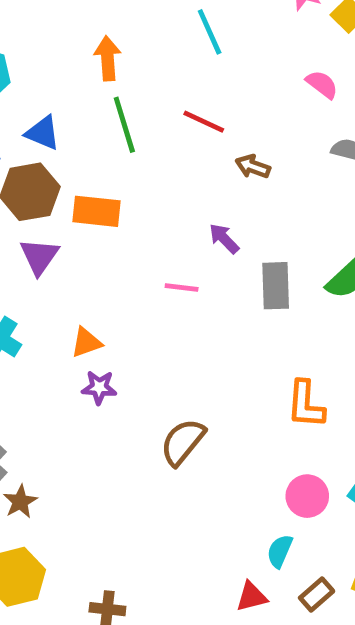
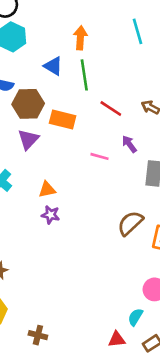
red line: (204, 122) -> (111, 108), moved
blue triangle: (43, 133) -> (53, 66), moved
pink line: (182, 287) -> (99, 156), moved
brown semicircle: (183, 442) -> (130, 223), moved

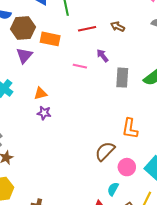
red line: (111, 108) -> (87, 29), turned -42
brown semicircle: (130, 223) -> (105, 151), moved

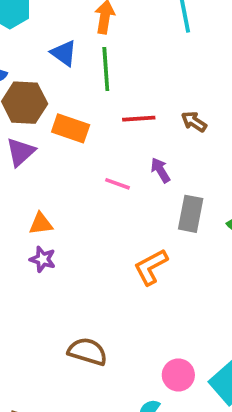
orange L-shape: (130, 129) -> (151, 267), moved, turned 45
brown semicircle: (105, 151) -> (88, 351), moved, turned 55

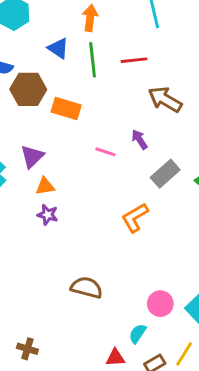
red line: (139, 119) -> (134, 60), moved
brown arrow: (194, 122) -> (165, 99), size x1.6
purple triangle: (21, 152) -> (32, 157), moved
gray rectangle: (191, 214) -> (165, 174), turned 40

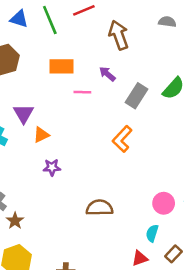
brown arrow: (165, 99) -> (119, 35), turned 56
orange rectangle: (66, 109) -> (61, 66), moved
purple star: (48, 215) -> (52, 167), moved

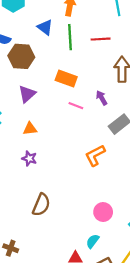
purple triangle: (24, 114) -> (27, 94), moved
pink circle: (164, 203) -> (103, 212), moved
brown semicircle: (99, 208) -> (41, 205), moved, turned 95

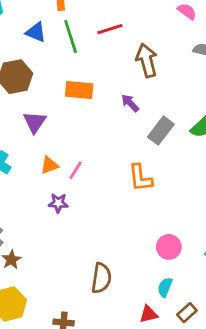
pink line: (76, 106) -> (76, 170), moved, turned -64
orange L-shape: (95, 155) -> (140, 178), turned -55
brown semicircle: (41, 205) -> (101, 278), moved

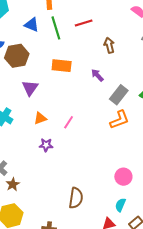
brown arrow: (147, 60) -> (109, 45), size x0.7
pink line: (76, 170) -> (69, 122), moved
orange L-shape: (140, 178) -> (119, 120), moved, turned -105

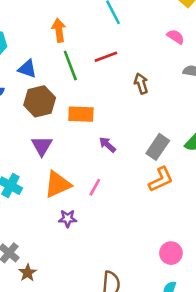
blue triangle: (32, 25) -> (27, 69), moved
brown hexagon: (17, 56) -> (40, 101), moved
purple arrow: (97, 75) -> (107, 145), moved
orange triangle: (40, 118) -> (58, 184), size x1.6

